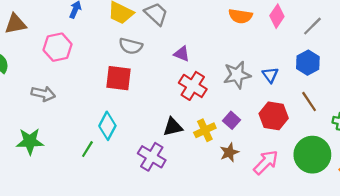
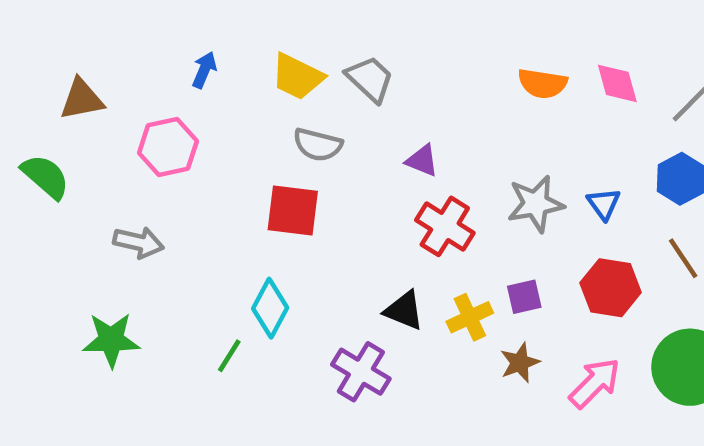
pink diamond: (277, 16) -> (617, 83), turned -50
purple square: (232, 120) -> (524, 297), turned 35
black triangle: (173, 127) -> (404, 310), turned 35

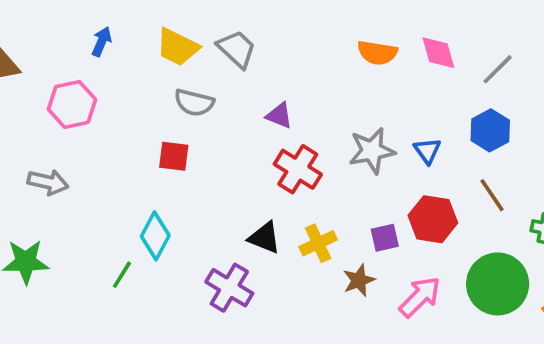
red square: (293, 211) -> (174, 156), size x0.7
purple square: (524, 297) -> (385, 238), moved

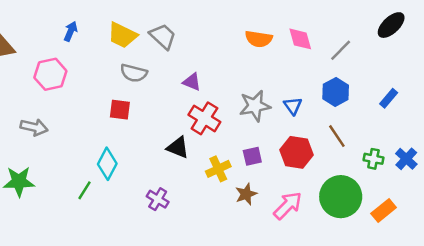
black triangle: (264, 238) -> (178, 147), moved
purple square: (385, 238) -> (252, 156), moved
purple cross: (229, 288) -> (158, 199), size x0.7

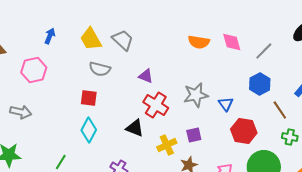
yellow trapezoid: (122, 35) -> (91, 39), turned 35
blue triangle: (293, 106) -> (226, 104), moved
brown line: (337, 136) -> (280, 110), moved
red hexagon: (297, 152) -> (244, 131), moved
cyan diamond: (107, 164) -> (89, 130), moved

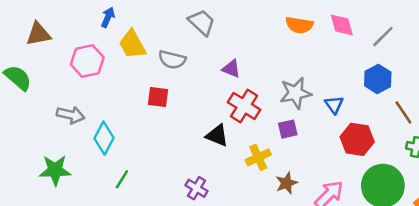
yellow trapezoid: (91, 39) -> (132, 44), moved
cyan diamond: (89, 130) -> (104, 138), moved
purple square: (194, 135) -> (288, 129), moved

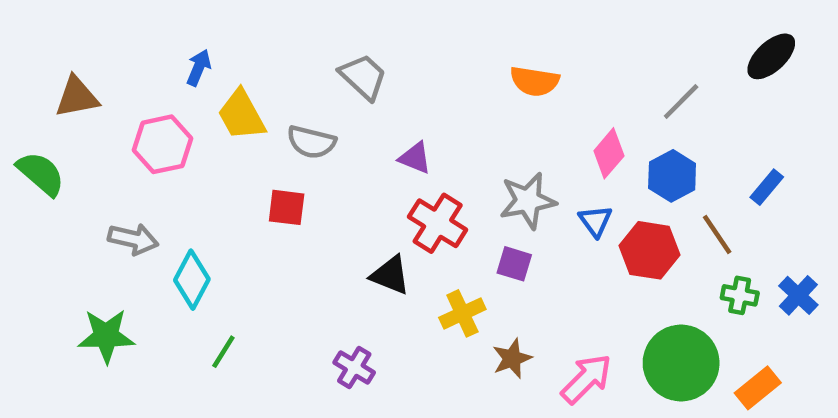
pink diamond: (342, 25) -> (609, 153), moved, turned 56
purple square: (288, 129) -> (514, 264), turned 30
red hexagon: (357, 139) -> (650, 250), moved

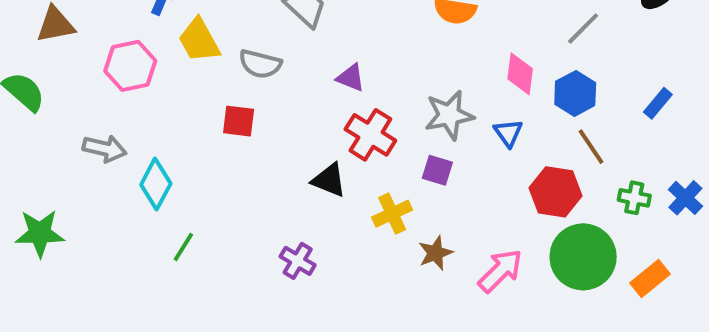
pink diamond: (609, 153) -> (520, 74), turned -33
brown line: (717, 234) -> (591, 147), moved
red hexagon: (650, 250) -> (555, 192), moved
green star: (106, 336) -> (40, 233), moved

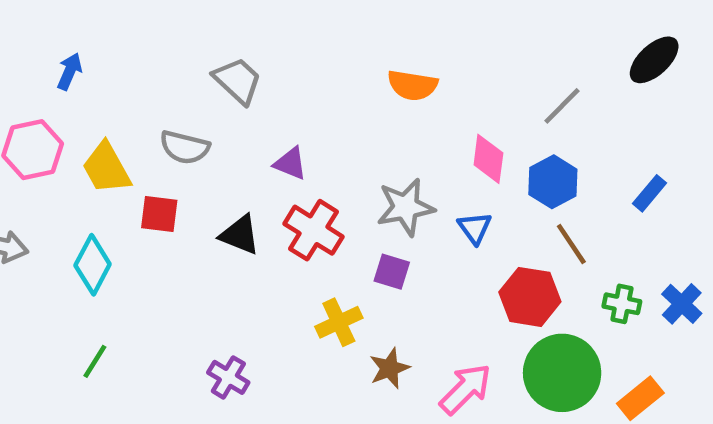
yellow trapezoid: (199, 40) -> (106, 168), moved
black triangle: (329, 180) -> (240, 235), moved
cyan diamond: (156, 184) -> (93, 265), moved

